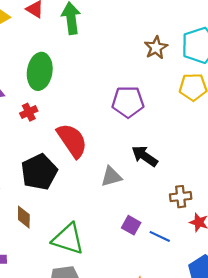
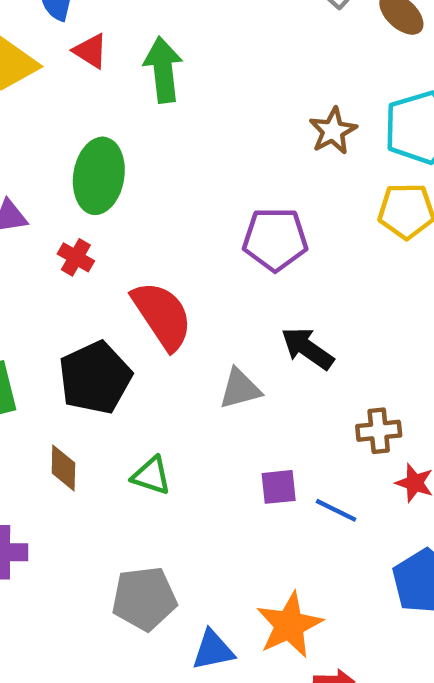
red cross: (29, 112) -> (76, 257), turned -35
purple square: (131, 225) -> (279, 487), turned -36
green triangle: (68, 239) -> (151, 476), moved, size x0.6

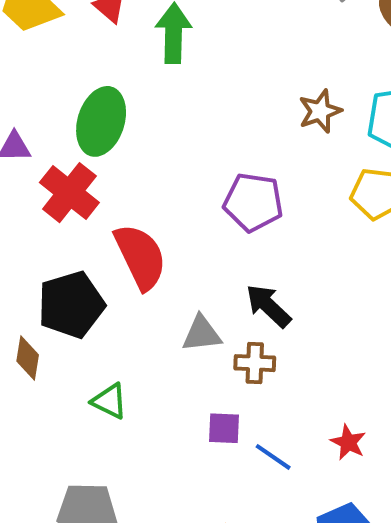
red cross: (76, 257) -> (69, 193), size x1.8
brown cross: (379, 431) -> (255, 363), moved
brown diamond: (63, 468) -> (28, 358), moved

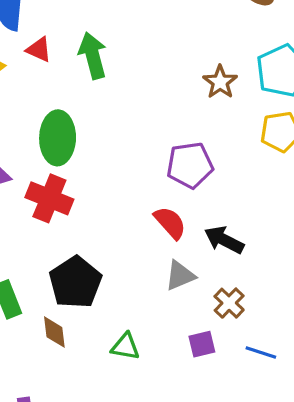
red semicircle: (140, 257) -> (170, 223), moved, size x0.7
brown cross: (255, 363) -> (229, 303), moved, turned -32
purple square: (224, 428) -> (202, 344), moved

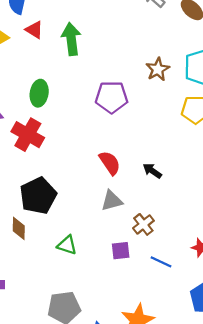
green ellipse: (58, 138) -> (39, 93), size x0.7
purple pentagon: (190, 165) -> (112, 97), moved
black arrow: (224, 240) -> (152, 171), moved, size x0.7

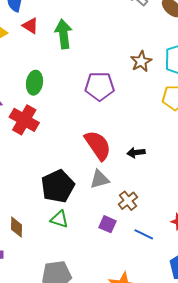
red semicircle: (110, 163) -> (98, 145), size x1.4
black arrow: (152, 171) -> (136, 153), turned -42
black pentagon: (38, 196) -> (58, 186), moved
brown diamond: (19, 228) -> (17, 227), moved
purple square: (121, 251) -> (107, 224), turned 30

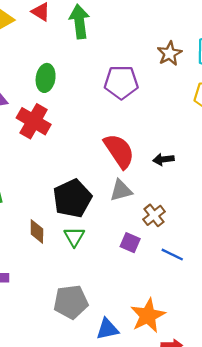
green triangle: (59, 219) -> (74, 237), turned 42
brown diamond: (17, 227) -> (37, 232), moved

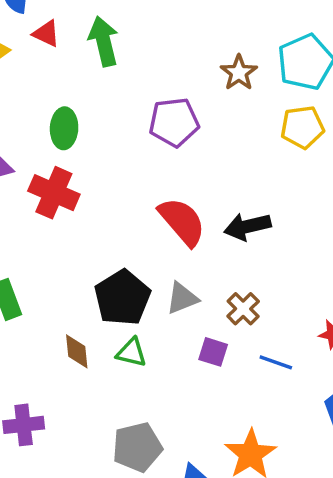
black arrow: (163, 159) -> (247, 226), size x1.5
gray triangle: (121, 190) -> (182, 298), moved
green triangle: (74, 237) -> (131, 353), turned -40

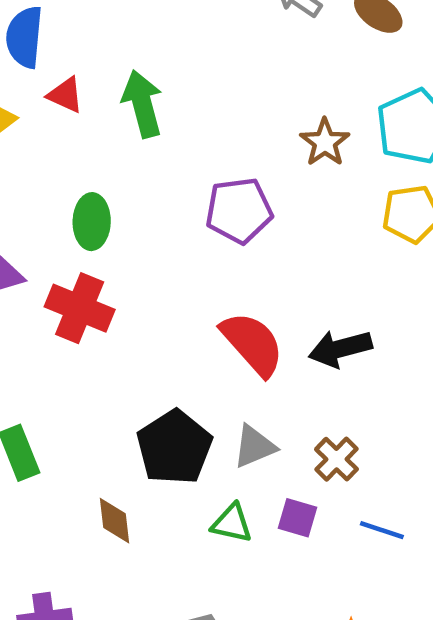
green triangle: (131, 353) -> (232, 523), moved

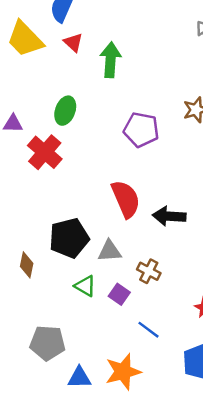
brown cross: (337, 459) -> (149, 271), turned -35
blue line: (382, 530) -> (149, 330), moved

